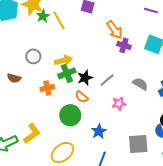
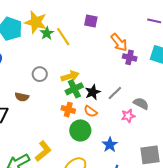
gray semicircle: (140, 84) -> (141, 104), moved
orange cross: (47, 88) -> (68, 110), moved, turned 32

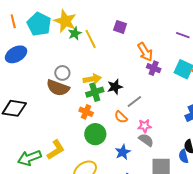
black star: (93, 92) -> (115, 87), moved
brown semicircle: (22, 97) -> (58, 88), moved, size x1.6
gray semicircle: (141, 104) -> (146, 140), moved
orange semicircle: (91, 111) -> (121, 117), moved

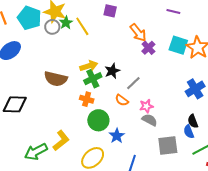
purple cross: (154, 68) -> (148, 48), turned 32
gray circle: (62, 73) -> (52, 27), moved
blue star: (123, 152) -> (117, 136), moved

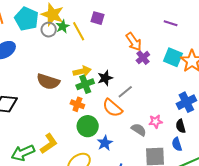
purple square: (110, 11) -> (97, 18), moved
orange semicircle: (122, 100) -> (112, 108), size x1.5
pink star: (146, 106) -> (156, 121), moved
black semicircle: (193, 121) -> (181, 126), moved

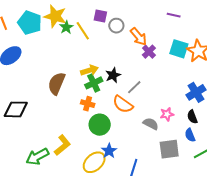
gray circle: (49, 30) -> (116, 26), moved
brown semicircle: (48, 82) -> (57, 83), turned 100
blue star: (105, 143) -> (109, 151), moved

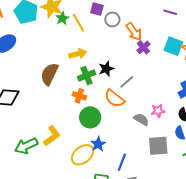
yellow arrow: (89, 70) -> (78, 54), moved

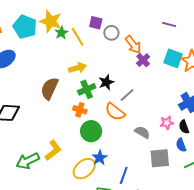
pink star: (158, 111) -> (167, 123), moved

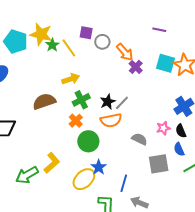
black star: (106, 82) -> (108, 102), moved
brown semicircle: (50, 88) -> (44, 101), turned 50
orange cross: (80, 110) -> (76, 121), turned 32
orange semicircle: (115, 112) -> (111, 120), turned -45

